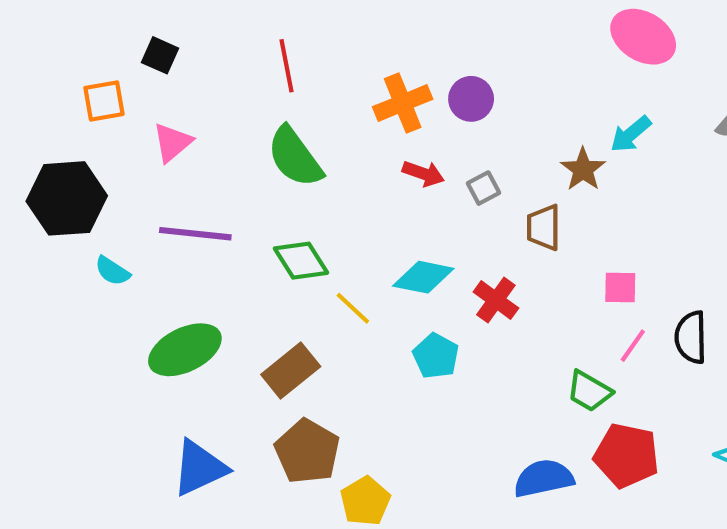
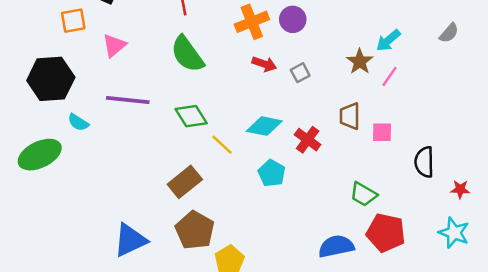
brown trapezoid: (544, 227) -> (350, 116), moved
pink line: (633, 346) -> (389, 76), moved
green ellipse: (185, 350) -> (40, 155), moved

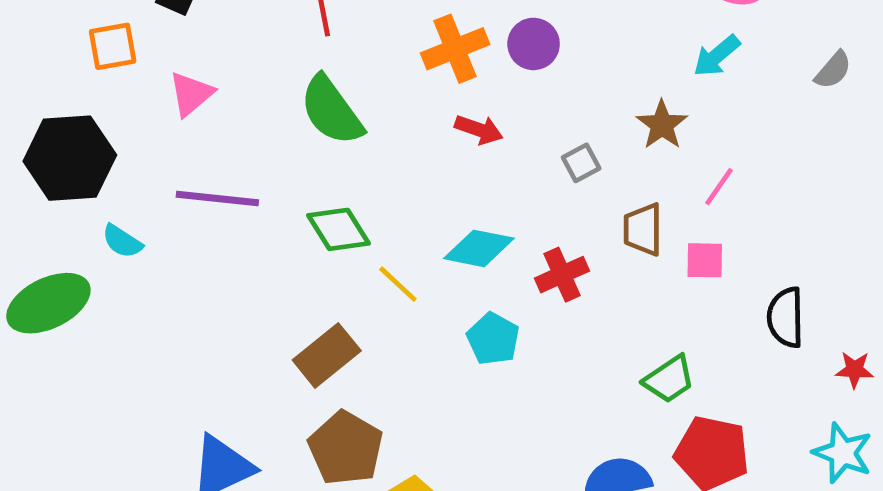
cyan arrow: (388, 40) -> (717, 56), moved
gray square: (300, 73) -> (581, 163), moved
pink line: (389, 76) -> (719, 187), moved
red cross: (308, 140) -> (562, 275), turned 30
green trapezoid: (363, 194) -> (669, 379), turned -64

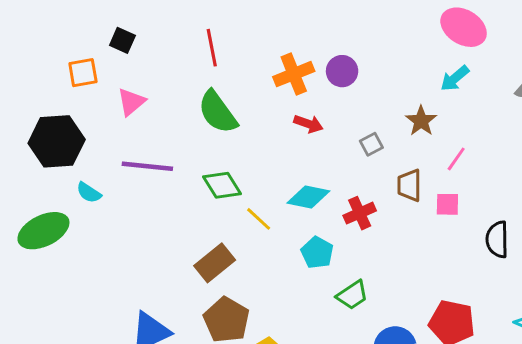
green trapezoid: (669, 379) -> (352, 295), moved

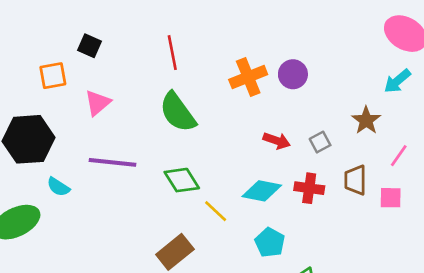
red arrow: (308, 124) -> (277, 141), moved
red cross: (360, 213) -> (309, 188), moved, turned 32

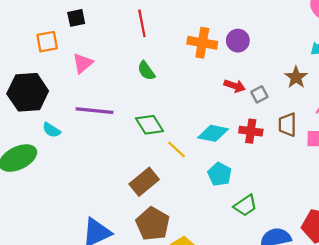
black square: (90, 46) -> (76, 18), turned -36
orange cross: (248, 77) -> (202, 43), turned 32
green semicircle: (178, 112) -> (146, 71), size x0.6
red arrow: (277, 141) -> (235, 86), moved

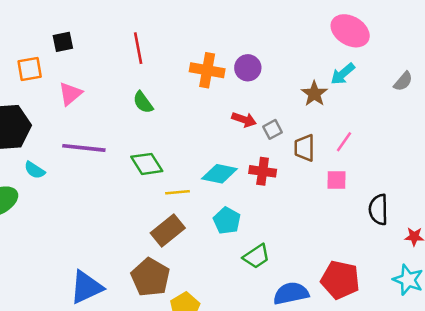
brown star: (296, 77) -> (314, 94), moved
brown trapezoid: (287, 125) -> (305, 148), moved
yellow line: (176, 149) -> (178, 192), turned -48
brown rectangle: (144, 182) -> (168, 230), moved

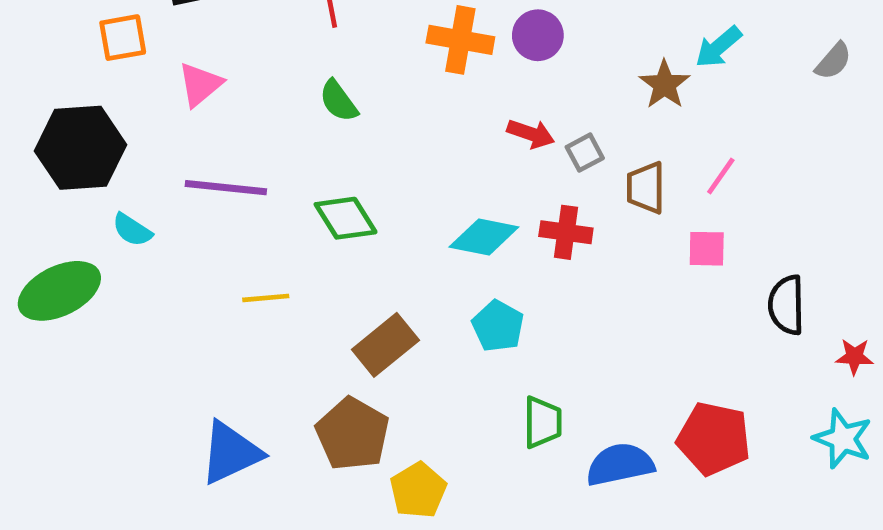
yellow line: (178, 192) -> (266, 298), moved
green trapezoid: (256, 256) -> (543, 422), moved, turned -56

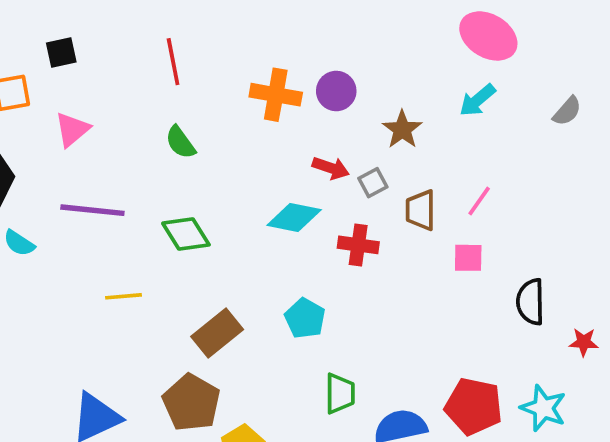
brown star: (664, 85) -> (402, 129), moved
cyan diamond: (484, 237) -> (294, 217), moved
cyan star: (843, 439) -> (543, 408), moved

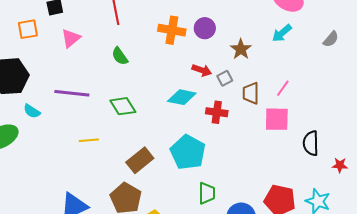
pink triangle: (72, 129) -> (71, 38), moved
pink square: (468, 258) -> (277, 119), size x1.5
cyan pentagon: (305, 318) -> (188, 152), size x1.6

